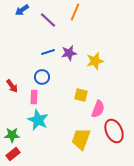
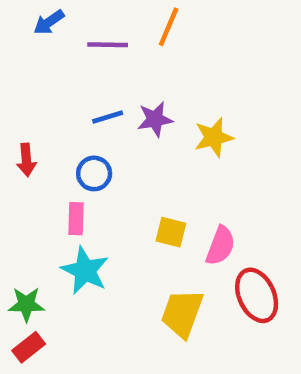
purple line: (48, 20) -> (108, 45), turned -42
red arrow: (12, 86) -> (26, 160), moved, turned 32
yellow square: (81, 95) -> (171, 232), moved

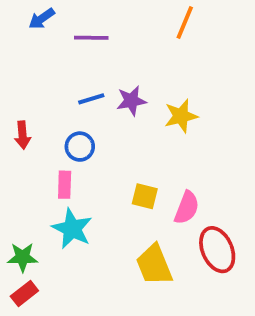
orange line: (169, 27) -> (185, 22), moved
yellow trapezoid: (182, 313) -> (154, 265), turned -42

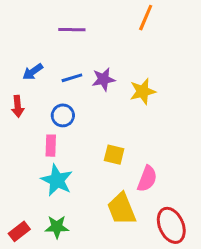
blue arrow: (42, 19) -> (33, 72), moved
pink semicircle: (187, 208) -> (147, 179), moved
red ellipse: (217, 250) -> (171, 225), moved
green star: (23, 257) -> (57, 227), moved

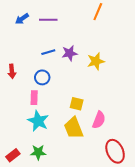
blue arrow: (33, 72) -> (22, 19), moved
yellow trapezoid: (122, 209) -> (74, 128), moved

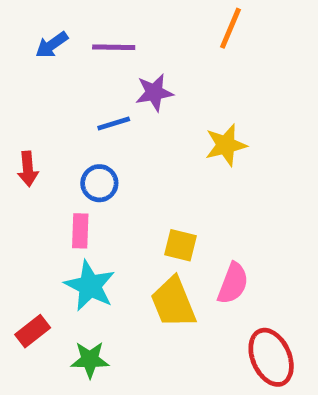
purple star: (70, 53) -> (154, 93), moved
red rectangle: (13, 155) -> (33, 331), moved

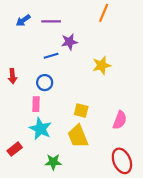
pink semicircle: (233, 283) -> (120, 120), moved
green star: (90, 360) -> (53, 162), moved

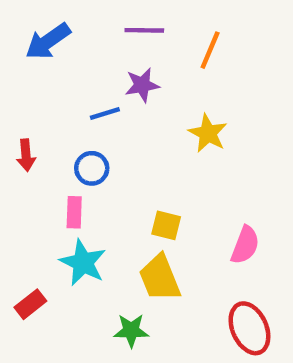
orange line: (104, 13) -> (210, 50), moved
blue arrow: (23, 20) -> (48, 41), size x1.5
purple line: (51, 21) -> (144, 30), moved
yellow star: (102, 65) -> (208, 133), turned -30
green star: (53, 162) -> (131, 331), moved

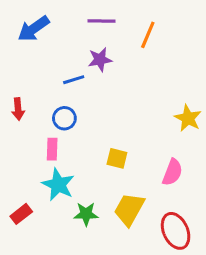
yellow star: (208, 133) -> (188, 118), moved
yellow trapezoid: (160, 278) -> (129, 209), moved, turned 51
green star: (131, 331) -> (86, 214), moved

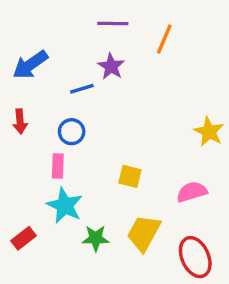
blue arrow: (34, 29) -> (30, 65), moved
purple star: (100, 60) -> (111, 66), turned -30
pink semicircle: (172, 172) -> (192, 192), turned -128

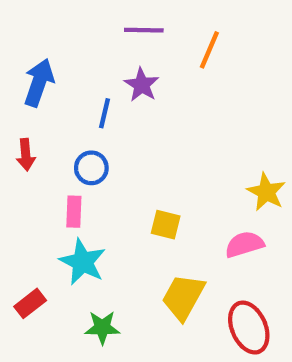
blue arrow: (30, 65) -> (39, 83), turned 144
blue line: (82, 89) -> (104, 113), turned -60
yellow star: (209, 132) -> (266, 192), moved
green star: (96, 238) -> (102, 328), moved

